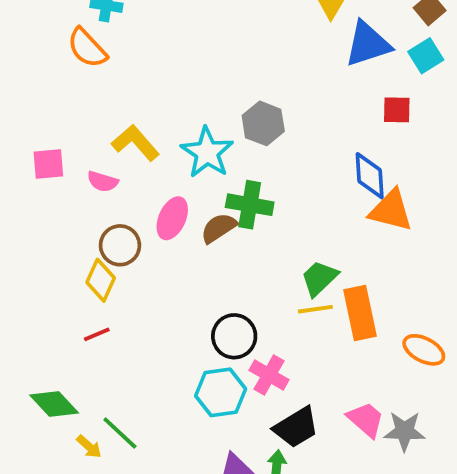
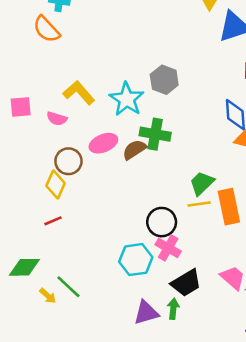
pink ellipse: (172, 218) -> (103, 143), turned 44
black circle: (234, 336) -> (162, 222), moved
green diamond: (54, 404) -> (24, 267), turned -48

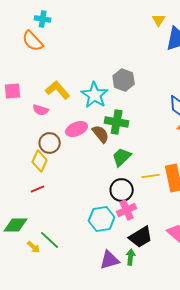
pink square: (21, 107) -> (13, 91), moved
brown semicircle: (134, 150) -> (101, 134), turned 84
green trapezoid: (202, 183) -> (122, 157), moved
pink cross: (168, 248) -> (127, 210), turned 36

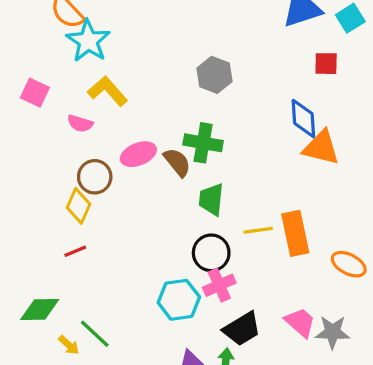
pink square: (13, 91) -> (35, 93), turned 30
cyan star: (95, 95) -> (88, 41), moved
green trapezoid: (122, 157) -> (211, 199), turned -40

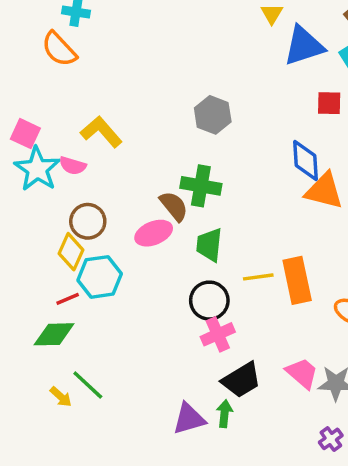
cyan star: (88, 41) -> (37, 169), moved
pink ellipse: (138, 154) -> (154, 233), moved
cyan hexagon: (179, 300) -> (100, 277), moved
green diamond: (40, 309) -> (54, 334), moved

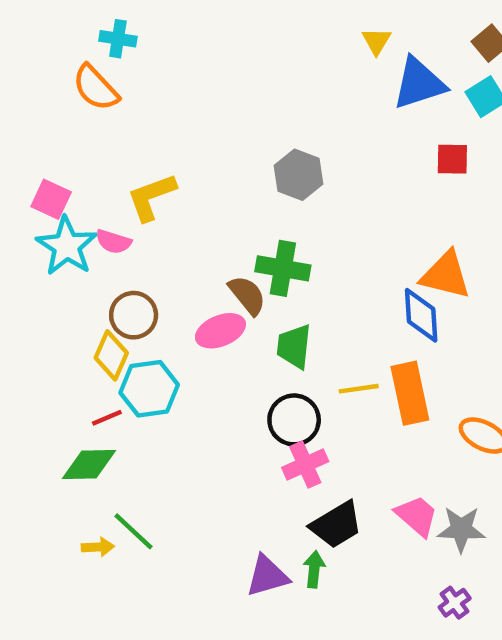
yellow L-shape: (101, 132) -> (151, 197), turned -69
blue diamond: (305, 161) -> (421, 315), moved
yellow arrow: (61, 397) -> (98, 547), turned -45

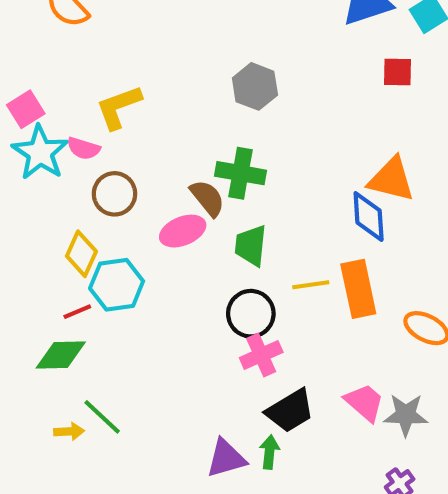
pink square: (51, 199) -> (26, 109), turned 33
brown circle: (134, 315) -> (114, 194), moved

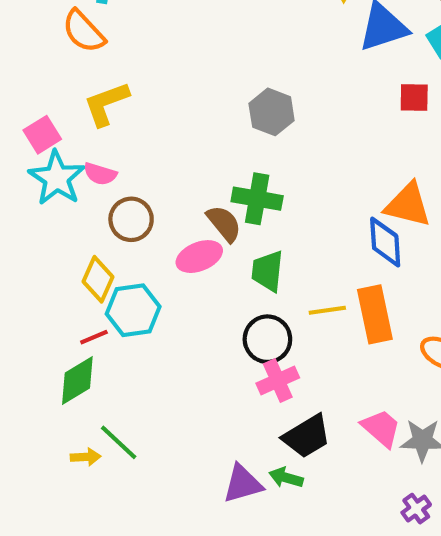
yellow L-shape: (119, 107) -> (106, 104), moved
green diamond: (61, 355) -> (77, 380), turned -30
green arrow: (269, 452) -> (286, 478), turned -80

